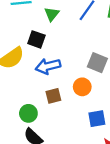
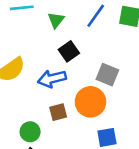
black square: (36, 39) -> (69, 51), moved, turned 36
orange circle: (82, 87) -> (90, 102), size x1.5

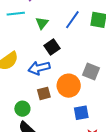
gray square: (107, 75) -> (91, 71), moved

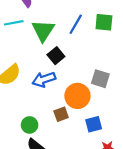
green triangle: (42, 23) -> (43, 31), size x1.6
brown square: (44, 93) -> (61, 114), moved

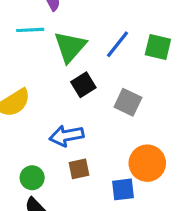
blue arrow: (44, 79) -> (67, 136), moved
gray square: (100, 79) -> (128, 102), moved
orange circle: (77, 96) -> (147, 163), moved

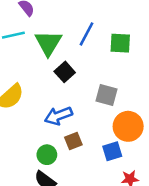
green square: (158, 47) -> (120, 43), moved
gray square: (128, 102) -> (107, 95), moved
green circle: (32, 178) -> (47, 155), moved

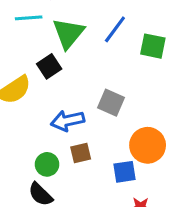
black square: (65, 72) -> (49, 66), moved
gray square: (107, 95) -> (111, 103), moved

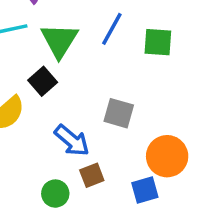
blue arrow: (67, 121) -> (72, 140), turned -120

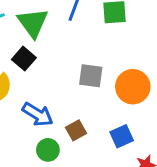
blue arrow: (72, 140) -> (38, 114), moved
orange circle: (167, 156) -> (133, 87), moved

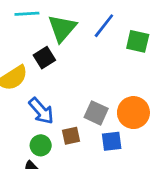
gray square: (91, 76) -> (96, 113), moved
blue square: (122, 136) -> (112, 141), moved

